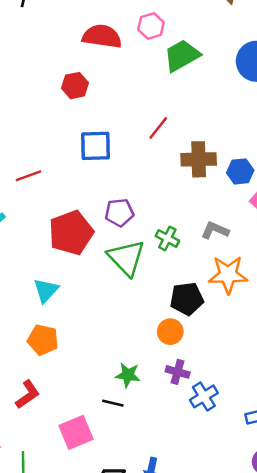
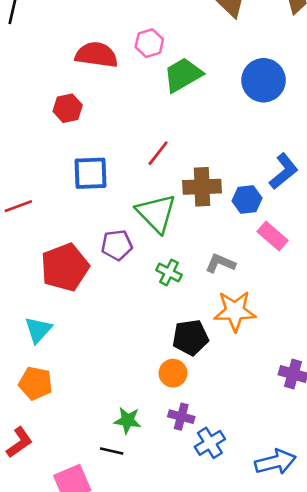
green triangle: (126, 258) -> (156, 213), moved

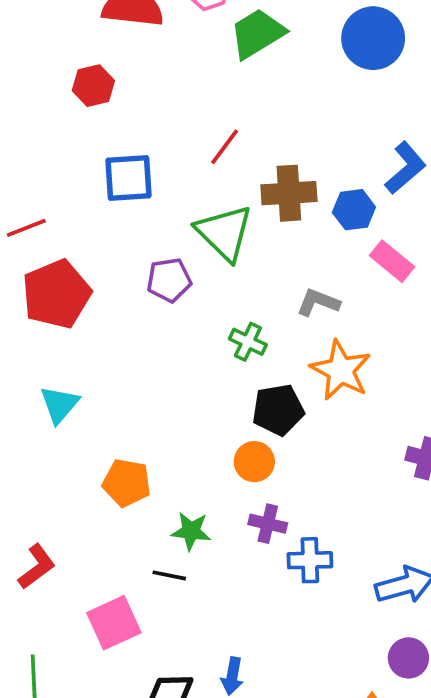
red pentagon: (65, 267) -> (56, 294), moved
green cross: (169, 272) -> (248, 342), moved
orange star: (235, 311) -> (341, 370), turned 30
orange pentagon: (35, 383) -> (127, 483), moved
blue cross: (210, 443) -> (310, 560), turned 32

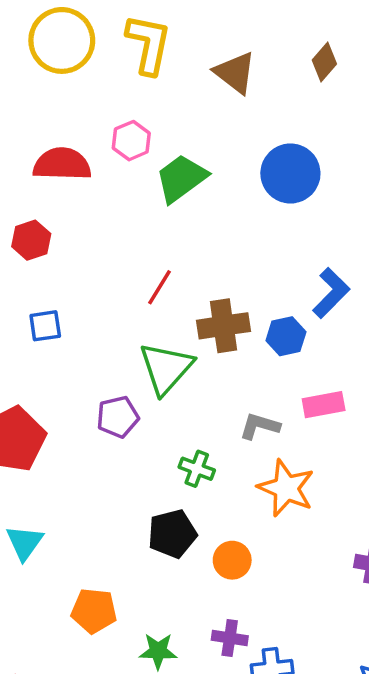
blue square: (129, 178) -> (45, 326), moved, size x0.7
green triangle: (224, 233) -> (166, 368), turned 32
pink rectangle: (392, 261) -> (324, 405), moved, turned -45
black pentagon: (278, 410) -> (172, 534), moved
orange circle: (254, 462) -> (232, 560), moved

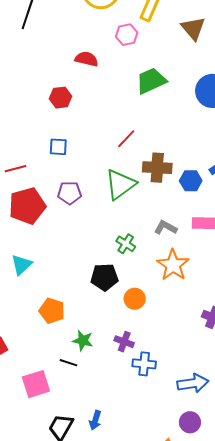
pink hexagon: (131, 141) -> (127, 35), moved
red semicircle: (62, 164) -> (87, 59), size x0.7
purple pentagon: (118, 417) -> (70, 193), moved

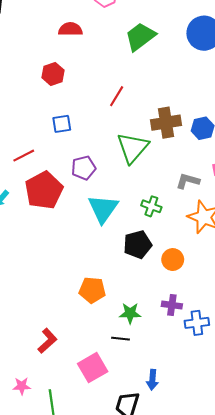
red line: (126, 139) -> (117, 96), moved
cyan triangle: (21, 265) -> (103, 209), moved, size x1.4
blue arrow: (95, 420) -> (152, 380), moved

